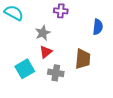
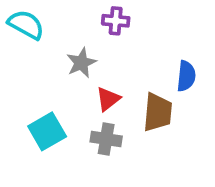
blue semicircle: (98, 27) -> (186, 76), moved
red triangle: (46, 52) -> (108, 99), moved

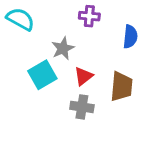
blue semicircle: (186, 76) -> (130, 37), moved
cyan square: (47, 131) -> (42, 75), moved

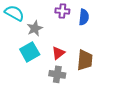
blue semicircle: (130, 37) -> (84, 17), moved
gray star: (63, 48) -> (35, 28), moved

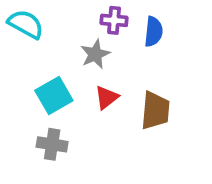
gray star: (35, 28) -> (95, 54), moved
gray cross: (57, 74) -> (52, 144), moved

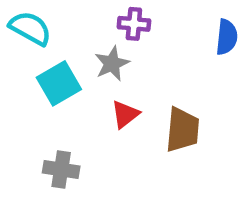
blue semicircle: (153, 32) -> (227, 37), moved
cyan square: (54, 95) -> (59, 83), moved

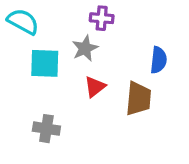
blue semicircle: (227, 37) -> (159, 60), moved
cyan square: (59, 83) -> (45, 63), turned 32

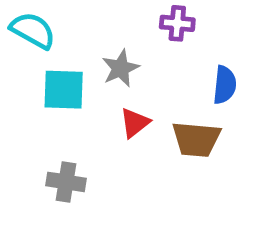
purple cross: (102, 18) -> (177, 23), moved
brown trapezoid: (138, 98) -> (196, 139), turned 90

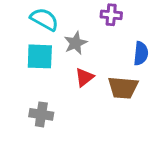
cyan semicircle: (33, 30) -> (44, 19), moved

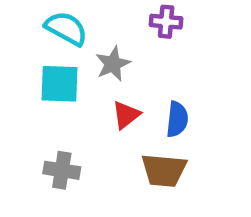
blue semicircle: (141, 53) -> (177, 119), moved
brown trapezoid: (123, 88) -> (164, 170), moved

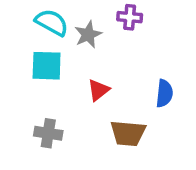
gray star: (113, 64) -> (88, 35), moved
blue semicircle: (177, 119) -> (164, 93), moved

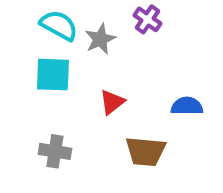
purple cross: (130, 17) -> (147, 19), turned 30
blue semicircle: (164, 93) -> (187, 106), turned -96

